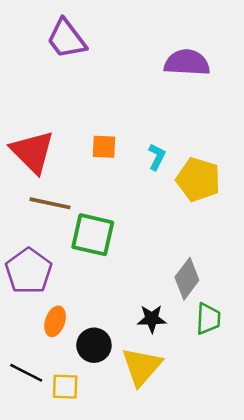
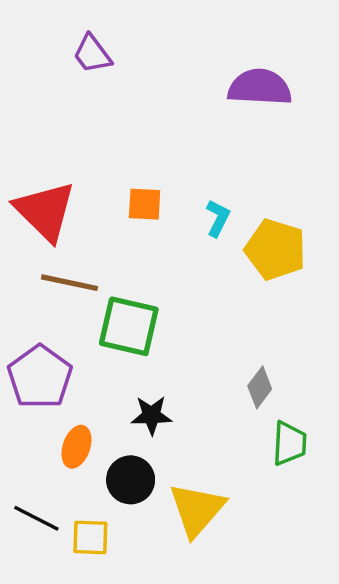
purple trapezoid: (66, 39) -> (92, 54), size x0.7
gray diamond: (187, 279) -> (260, 387), size x0.7
black star: (152, 319) -> (152, 415), moved

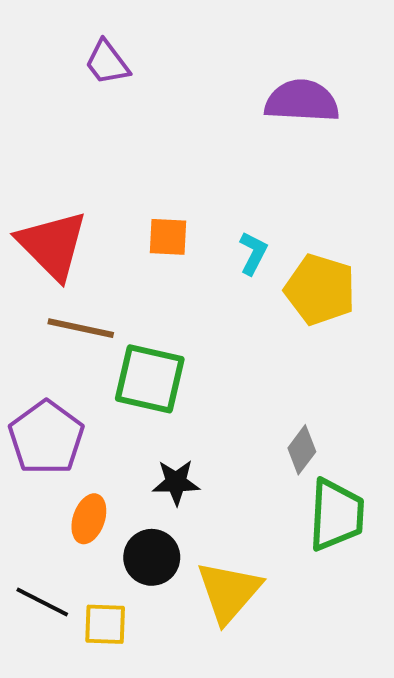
green trapezoid: (289, 443) -> (336, 515), size x1.4

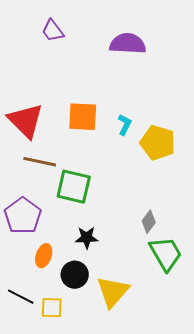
purple semicircle: (302, 101) -> (128, 44), moved
orange square: (168, 237) -> (83, 117), size x1.5
green trapezoid: (336, 515) -> (166, 254), turned -33

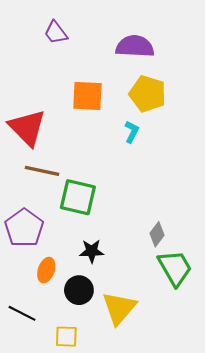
orange square: (83, 117) -> (87, 96), moved
yellow pentagon: (158, 143) -> (148, 94), moved
yellow square: (52, 308) -> (66, 337), moved

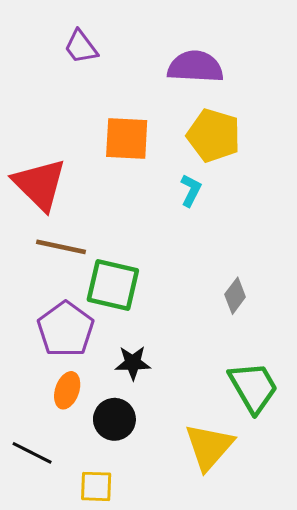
purple pentagon: (24, 228) -> (66, 329), moved
gray diamond: (157, 234) -> (235, 296), moved
yellow triangle: (119, 308) -> (209, 447), moved

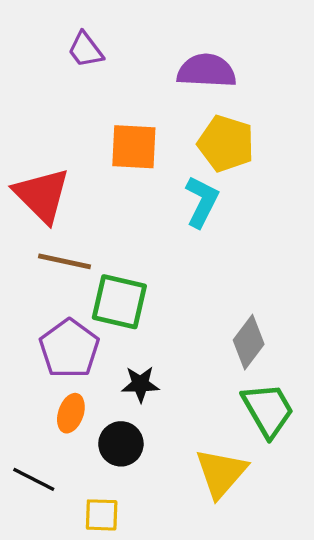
cyan L-shape: (191, 190) -> (202, 202), size x1.5
gray diamond: (235, 296) -> (249, 342), moved, size x1.4

